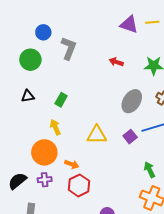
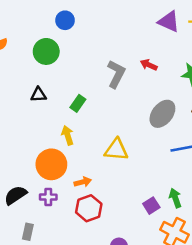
gray L-shape: (69, 48) -> (116, 74), moved
purple square: (130, 137) -> (151, 206), moved
orange arrow: (72, 164) -> (83, 182), turned -40

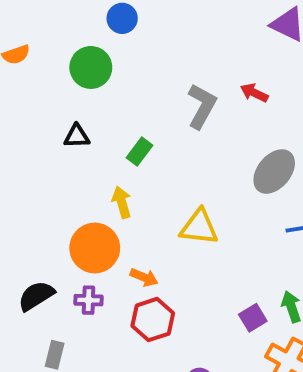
orange arrow: (83, 182) -> (144, 277), turned 35

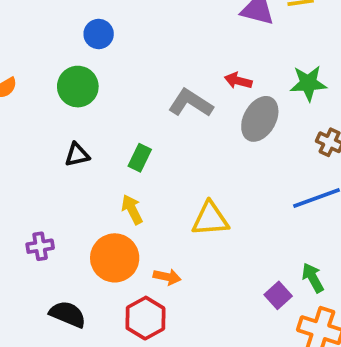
gray L-shape: (202, 106) -> (191, 103), turned -75
gray ellipse: (274, 172) -> (260, 119), moved
black semicircle: (36, 296) -> (68, 314), turned 66
purple cross: (89, 300) -> (40, 246), moved
red hexagon: (153, 320) -> (145, 318), moved

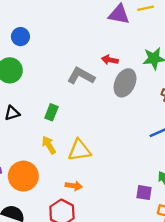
yellow triangle: (210, 219) -> (79, 150), moved
orange circle: (115, 258) -> (23, 176), moved
purple square: (278, 295) -> (144, 193), turned -35

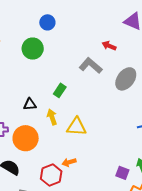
red arrow: (110, 60) -> (109, 46), moved
black triangle: (12, 113) -> (30, 104), moved
orange arrow: (74, 186) -> (69, 162), moved, turned 144

